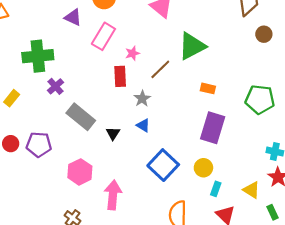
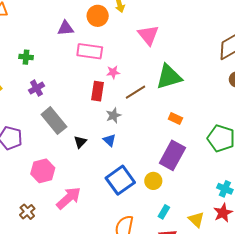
purple triangle: (73, 17) -> (66, 28), turned -42
pink rectangle: (103, 36) -> (90, 51), turned 55
green cross: (38, 56) -> (26, 57), size x0.5
yellow circle: (203, 168) -> (153, 181), moved
pink arrow: (113, 195) -> (69, 198), turned 32

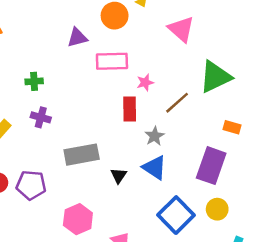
purple cross: (37, 88) -> (41, 117), moved, turned -35
gray rectangle: (54, 121) -> (82, 155), turned -52
blue triangle: (109, 140) -> (155, 168), size x1.5
purple rectangle: (172, 155) -> (211, 166), moved

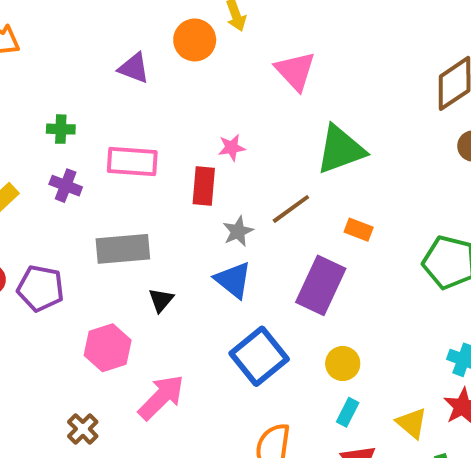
purple triangle: (77, 38) -> (134, 68), turned 30
pink rectangle: (112, 61) -> (132, 161), moved
brown line: (177, 103) -> (291, 209), moved
black triangle: (119, 175) -> (161, 300), moved
yellow circle: (217, 209) -> (343, 364), moved

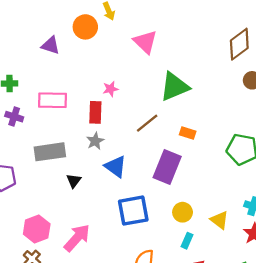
gray star: (238, 231) -> (95, 141), moved
pink hexagon: (108, 348) -> (37, 229), moved
blue square: (259, 356) -> (133, 211), turned 32
yellow triangle: (412, 423) -> (219, 220), moved

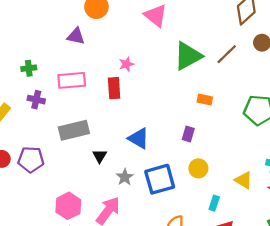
purple triangle: (51, 45) -> (76, 36), moved
brown line: (147, 123) -> (227, 54), moved
gray star: (95, 141) -> (125, 177), moved
purple rectangle: (167, 167) -> (188, 134), size x0.5
yellow circle: (183, 212) -> (198, 168), moved

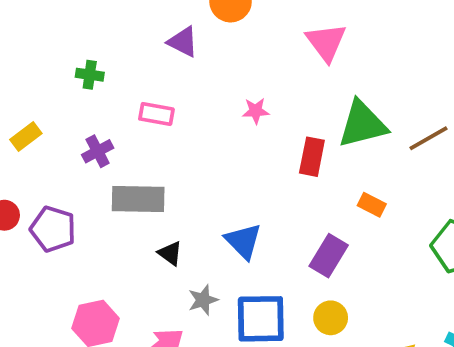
pink rectangle: (72, 80) -> (156, 114), size x0.7
red rectangle: (114, 88) -> (312, 157), moved
purple cross: (36, 100) -> (98, 151), moved, turned 35
purple rectangle: (188, 134) -> (329, 256), size x1.5
black triangle: (100, 156) -> (170, 253), turned -40

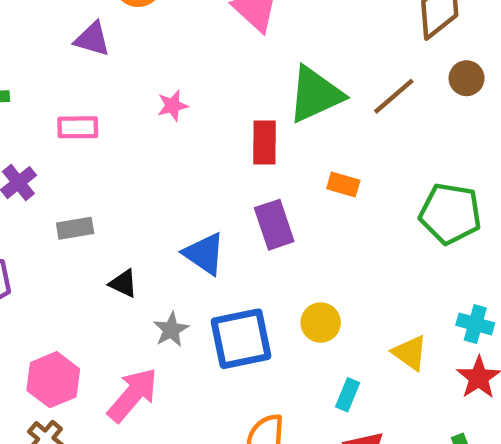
pink star: (256, 111) -> (173, 106), moved
gray rectangle: (138, 199) -> (75, 228), size x0.6
purple rectangle: (329, 256) -> (274, 225), moved, turned -39

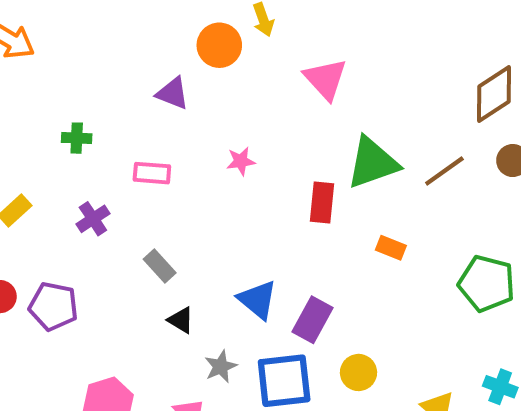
purple rectangle: (274, 225) -> (313, 320), moved, turned 42
gray rectangle: (75, 228) -> (160, 266), moved, turned 52

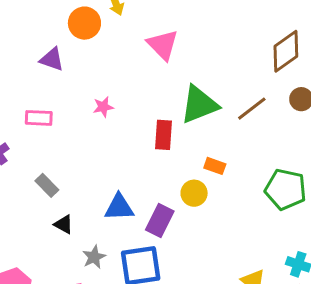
blue triangle: (258, 300) -> (119, 207), turned -40
yellow circle: (359, 372) -> (194, 193), moved

